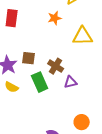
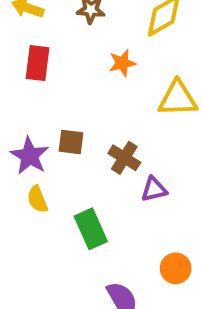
green rectangle: (40, 82) -> (91, 229), moved
yellow semicircle: (12, 87) -> (37, 199), turned 40

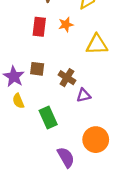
red rectangle: (37, 63) -> (39, 27), moved
orange circle: (176, 268) -> (96, 140), size x1.5

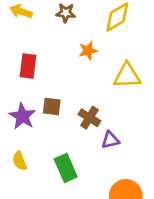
red rectangle: (39, 27) -> (28, 66), moved
yellow semicircle: (18, 101) -> (20, 161), moved

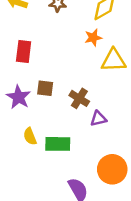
orange star: (88, 51) -> (93, 38), moved
yellow semicircle: (20, 161) -> (30, 136), moved
green rectangle: (66, 168) -> (58, 144), turned -65

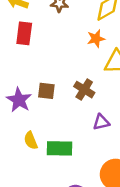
red rectangle: (24, 52) -> (24, 33), moved
brown cross: (79, 98) -> (84, 90), moved

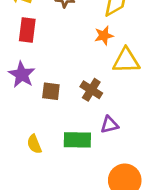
purple star: (19, 100) -> (22, 75), moved
green rectangle: (59, 148) -> (77, 140), moved

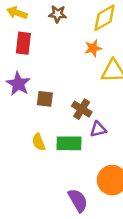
brown cross: (91, 90) -> (82, 109), moved
yellow semicircle: (34, 144) -> (39, 142), moved

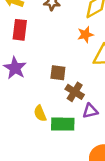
brown square: (45, 99) -> (58, 73), moved
yellow semicircle: (39, 142) -> (40, 113), moved

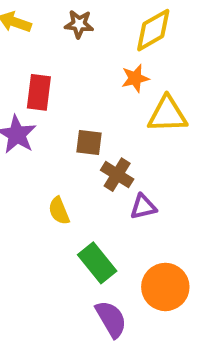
red rectangle: (20, 30) -> (39, 92), moved
green rectangle: (63, 124) -> (97, 263), moved, turned 50

